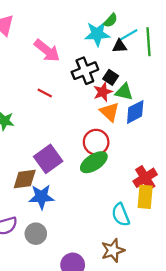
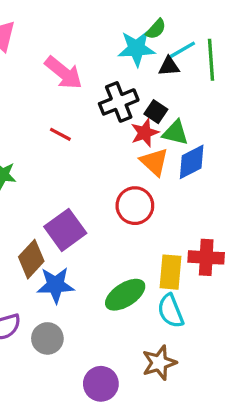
green ellipse: (94, 162) -> (125, 295), moved
red cross: (145, 178) -> (206, 257), turned 35
brown diamond: (25, 179) -> (31, 259), turned -40
yellow rectangle: (145, 197) -> (171, 272), moved

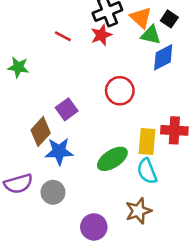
black square: (156, 112) -> (169, 19), moved
red star: (145, 133) -> (101, 35), moved
orange triangle: (154, 162) -> (141, 18), moved
purple square: (65, 230) -> (67, 109), size x0.7

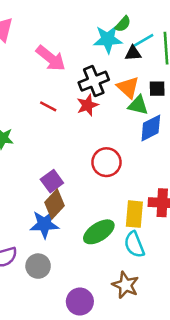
black square: (169, 19) -> (157, 89), turned -35
brown diamond: (41, 132) -> (55, 204), moved
brown star: (138, 211) -> (125, 285), turned -30

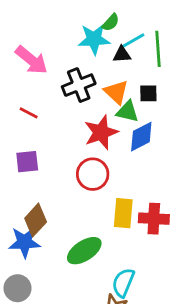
red star: (87, 105) -> (101, 132), moved, size x1.4
purple square: (52, 181) -> (27, 162), moved, turned 30
yellow rectangle: (134, 214) -> (123, 213), moved
cyan semicircle: (134, 245) -> (123, 283), moved, turned 44

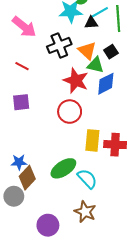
black square: (148, 93) -> (111, 52), turned -32
red star: (101, 132) -> (76, 81), turned -30
brown diamond: (36, 220) -> (27, 178), moved
blue star: (24, 242) -> (19, 162), size x0.7
cyan semicircle: (123, 283) -> (87, 179), moved, turned 115

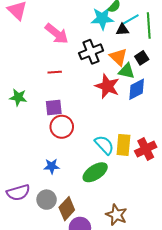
red line: (22, 66) -> (55, 72), turned -32
red circle: (70, 112) -> (62, 127), moved
red cross: (115, 145) -> (146, 149), turned -30
brown diamond: (27, 178) -> (67, 209), moved
cyan semicircle: (87, 179) -> (104, 145), moved

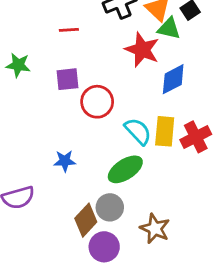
blue diamond: (137, 89) -> (173, 79), moved
red circle: (62, 127) -> (97, 102), moved
gray circle: (47, 200) -> (110, 207), moved

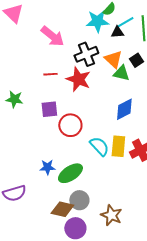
red star: (142, 50) -> (78, 79), moved
green ellipse: (125, 169) -> (70, 173), moved
brown diamond: (86, 220) -> (62, 209), turned 60

